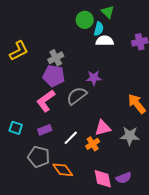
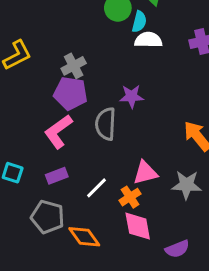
gray semicircle: (77, 96) -> (106, 124), turned -50
pink diamond: (103, 179) -> (138, 226), moved

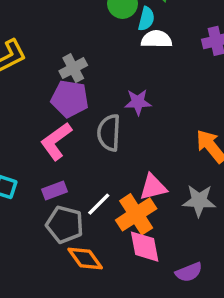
orange cross: (130, 197) -> (136, 214), size x1.6
gray pentagon: (48, 217) -> (65, 225), moved

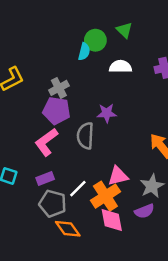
cyan semicircle: (146, 19) -> (84, 52), moved
gray star: (199, 201) -> (152, 186), turned -30
purple semicircle: (189, 272) -> (144, 211), moved

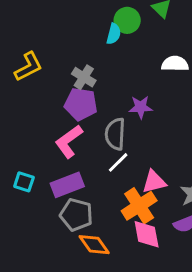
white semicircle: (121, 67) -> (175, 64), moved
gray cross: (59, 88) -> (84, 77), turned -30
purple rectangle: (45, 178) -> (67, 185), size x1.5
white line: (78, 189) -> (118, 162), moved

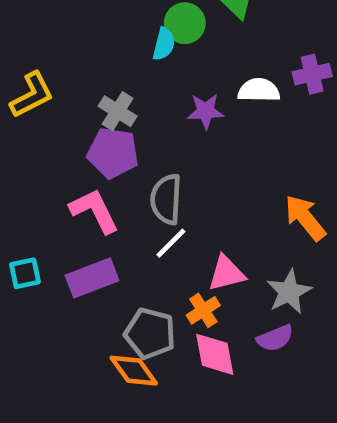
purple star: (141, 107) -> (206, 111), moved
pink L-shape: (69, 141) -> (94, 211), turned 100
cyan square: (24, 182) -> (25, 273), turned -30
orange cross: (139, 206) -> (203, 310), size x0.6
gray pentagon: (76, 215) -> (150, 334), moved

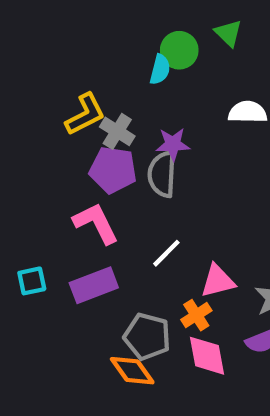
yellow L-shape: (32, 95) -> (85, 114), moved
purple star: (206, 111) -> (173, 144), moved
gray semicircle: (166, 199) -> (162, 174), moved

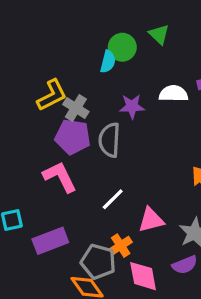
purple star: (173, 144) -> (132, 106), moved
purple rectangle: (94, 285) -> (50, 241), moved
orange cross: (196, 315) -> (121, 246), moved

